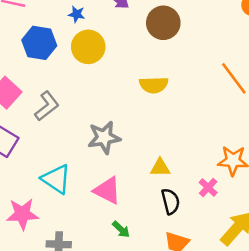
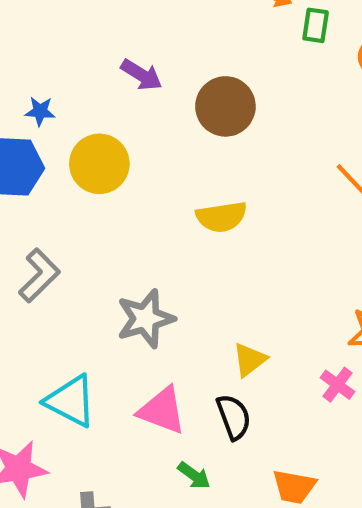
blue star: (77, 14) -> (40, 111), moved
yellow triangle: (160, 168) -> (250, 360), turned -30
black semicircle: (171, 201) -> (234, 417), moved

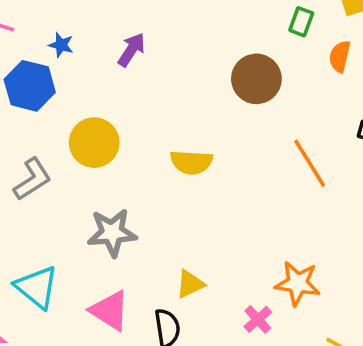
purple arrow: (141, 75) -> (131, 50), moved, turned -100
brown circle: (225, 106) -> (256, 79), moved
yellow circle: (99, 164) -> (94, 143), moved

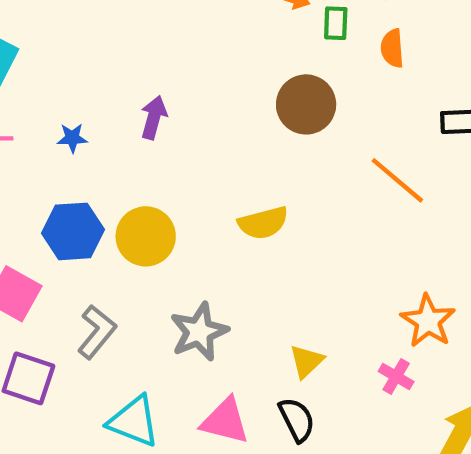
blue hexagon: (30, 86) -> (73, 231), moved
gray L-shape: (32, 179) -> (97, 332), moved
orange star: (298, 283) -> (428, 321), turned -30

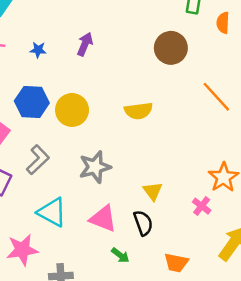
yellow triangle: (306, 361) -> (153, 191), turned -30

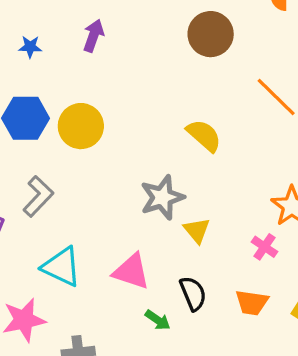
yellow semicircle: (138, 111) -> (204, 135), moved, turned -128
gray star: (95, 167) -> (162, 197), moved
black semicircle: (143, 223) -> (193, 293), moved
orange trapezoid: (176, 263) -> (252, 303), moved

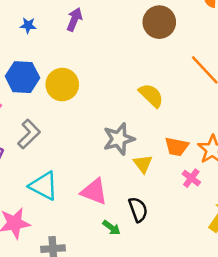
orange trapezoid: (252, 303) -> (177, 147), moved

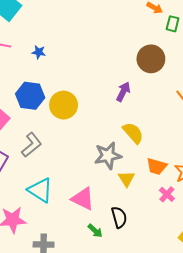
purple arrow: (74, 19) -> (123, 92), moved
yellow semicircle: (151, 95) -> (133, 133), moved

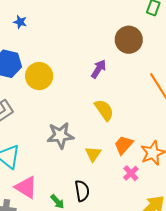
gray star: (108, 156) -> (60, 135), moved
orange trapezoid: (157, 166) -> (124, 145), turned 110
pink triangle: (83, 199) -> (26, 187), moved

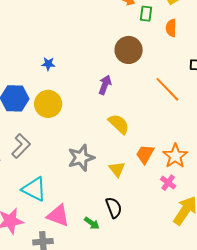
blue star: (20, 22) -> (48, 64), moved
pink cross: (131, 173) -> (168, 183), moved

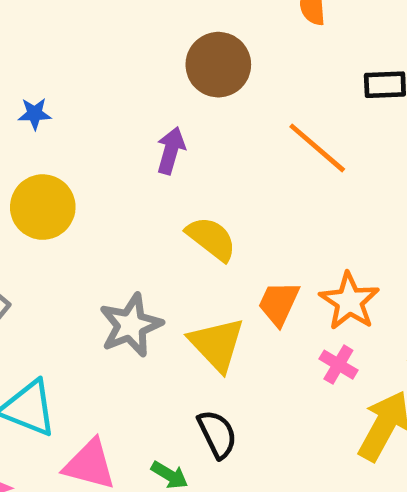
yellow triangle: (117, 169) -> (217, 344), size x1.5

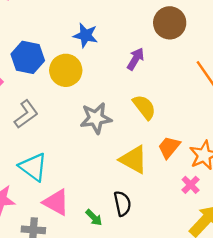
blue star: (35, 114) -> (86, 35), moved, size x1.5
gray star: (131, 325) -> (96, 118), moved
yellow triangle: (217, 344) -> (134, 160), turned -32

